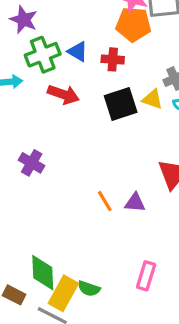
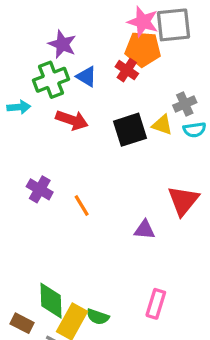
purple star: (24, 20) -> (62, 44), moved
red cross: (113, 59) -> (127, 70), moved, turned 30
orange line: (105, 201) -> (82, 206), moved

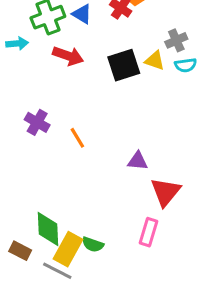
red triangle: (183, 201) -> (166, 192), moved

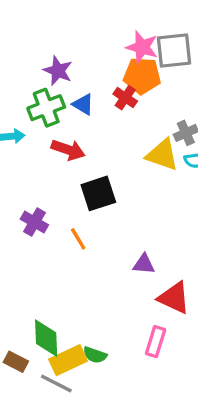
yellow triangle: (155, 60) -> (162, 155), size x1.5
black square: (124, 65) -> (98, 193), moved
red triangle: (166, 192) -> (174, 298), turned -44
yellow rectangle: (68, 249) -> (68, 360), turned 36

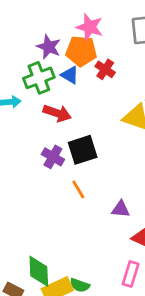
pink star: (142, 47) -> (90, 27), moved
orange pentagon: (142, 76) -> (81, 51), moved
purple cross: (34, 222) -> (53, 157), moved
orange line: (78, 239) -> (78, 189), moved

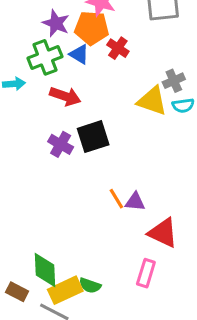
orange line: (78, 189) -> (116, 199), moved

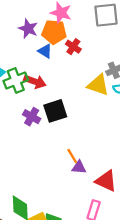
green cross: (45, 57) -> (16, 80), moved
purple triangle: (135, 202) -> (79, 167), moved

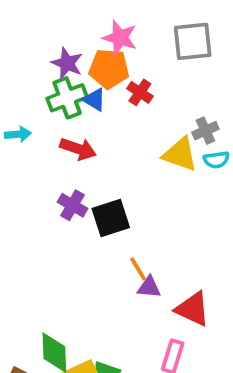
green cross: (16, 80) -> (67, 98), moved
black square: (55, 111) -> (111, 218), moved

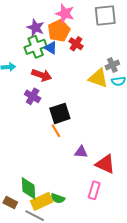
orange pentagon: (109, 69) -> (59, 31), turned -30
purple cross: (73, 205) -> (33, 96), moved
orange line: (138, 269) -> (56, 131), moved

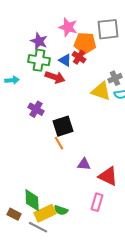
orange pentagon: (59, 31) -> (85, 43), moved, turned 30
green cross: (36, 47) -> (39, 60), turned 30
blue triangle: (51, 48) -> (65, 60), moved
red arrow: (42, 75) -> (55, 77), moved

